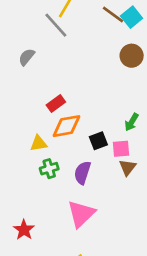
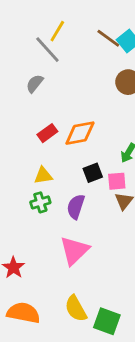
gray semicircle: (27, 57) -> (35, 84), moved
orange diamond: (66, 126) -> (80, 133), moved
yellow triangle: (39, 143) -> (43, 176), moved

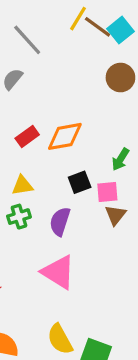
yellow line: (57, 31) -> (78, 19), moved
pink triangle: (74, 251) -> (58, 272), turned -44

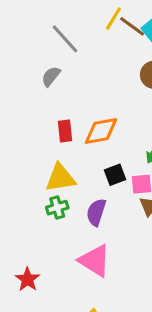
red rectangle: (27, 136) -> (65, 131), turned -60
yellow triangle: (22, 185) -> (60, 178), size x1.5

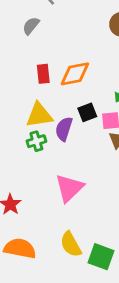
purple semicircle: (96, 212) -> (64, 129), moved
pink triangle: (95, 261) -> (69, 188), turned 44

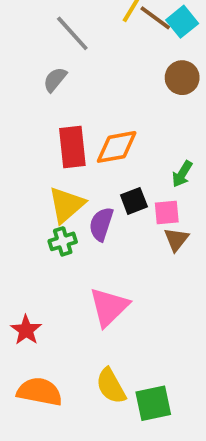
red rectangle: (43, 74) -> (72, 147), size x1.5
yellow triangle: (39, 115) -> (67, 205), turned -32
green square: (101, 257) -> (153, 403), turned -32

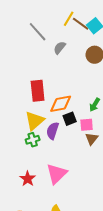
gray semicircle: (55, 80) -> (60, 48), moved
orange diamond: (117, 147) -> (61, 104), moved
red star: (26, 330) -> (28, 179), moved

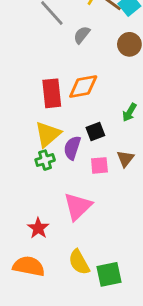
orange diamond: (61, 104) -> (83, 87), moved
pink square: (87, 125) -> (99, 165), moved
red star: (28, 179) -> (38, 228), moved

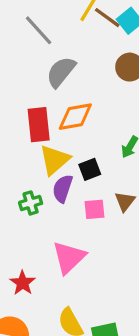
gray semicircle: (82, 35) -> (61, 72), moved, size x1.5
yellow triangle: (48, 134) -> (55, 160), moved

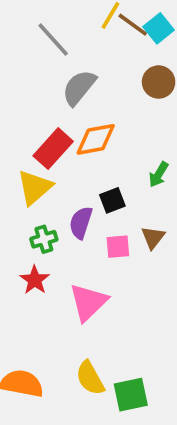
red rectangle: (39, 125) -> (53, 149), turned 48
yellow triangle: (55, 160) -> (35, 187), moved
red star: (23, 283) -> (35, 280), moved

